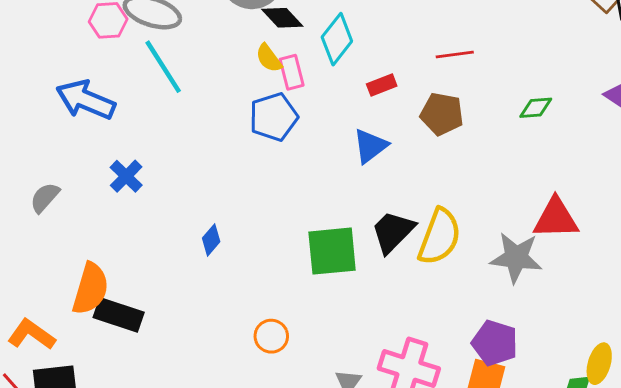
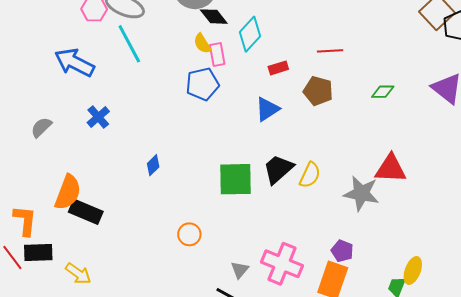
yellow semicircle: (439, 237) -> (310, 175), size x0.7
orange L-shape: (31, 334) -> (25, 221), turned 56
purple pentagon: (495, 343) -> (342, 251), size x0.7

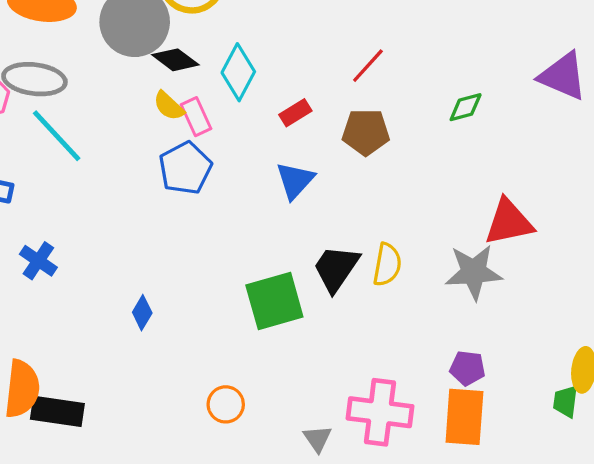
red line: (330, 51) -> (368, 66), turned -30

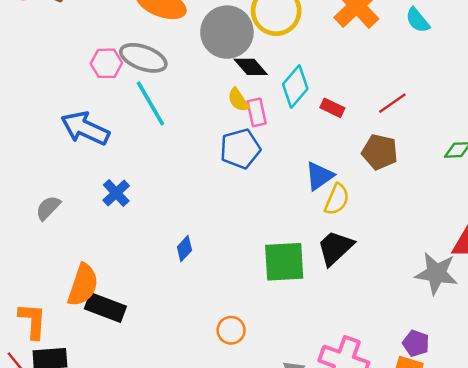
red rectangle: (295, 113) -> (332, 108), moved, turned 45
yellow semicircle: (387, 265) -> (337, 199), moved

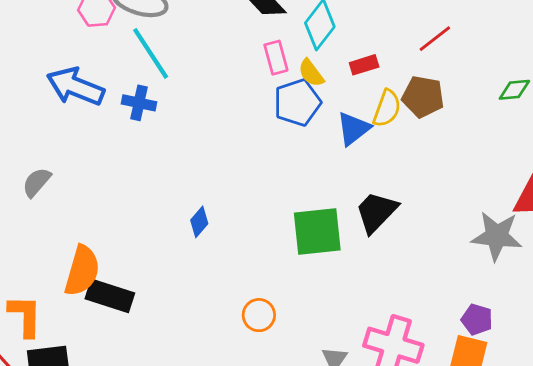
yellow semicircle: (238, 100) -> (311, 73), moved
red rectangle: (332, 108) -> (364, 65), moved, turned -40
blue pentagon: (240, 149) -> (297, 102), moved
blue cross: (116, 193) -> (139, 103), moved, turned -32
yellow semicircle: (337, 199) -> (387, 108), moved

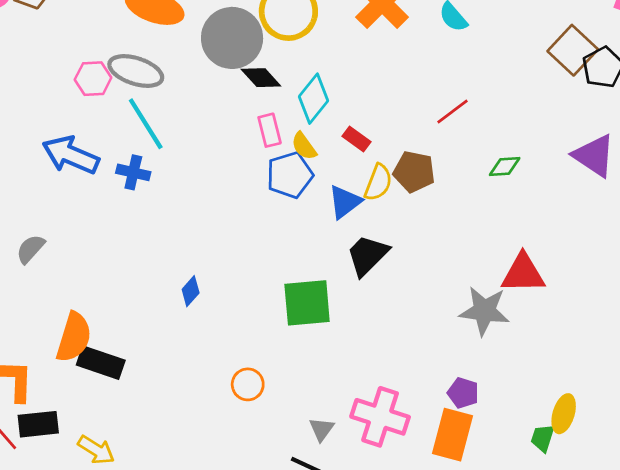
red line: (435, 39) -> (452, 112), moved
red rectangle: (364, 65) -> (357, 139), turned 52
black trapezoid: (376, 212) -> (367, 255), moved

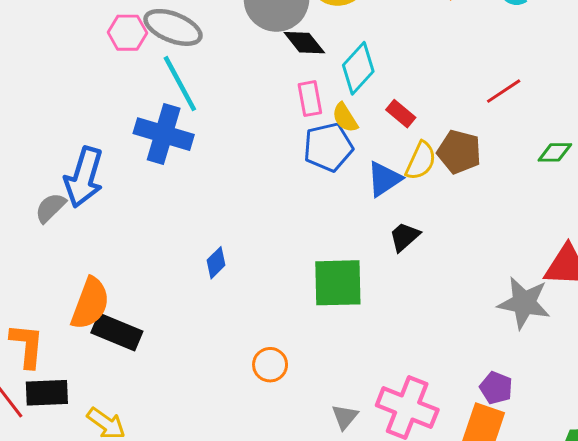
blue arrow: (71, 155) -> (84, 177), moved, turned -100
blue cross: (133, 172) -> (164, 134), size x1.6
black trapezoid: (367, 255) -> (404, 237), size x0.7

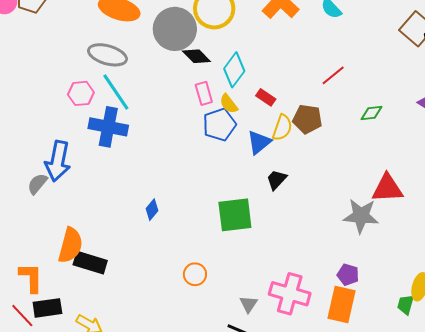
pink hexagon: (128, 33) -> (81, 93), moved

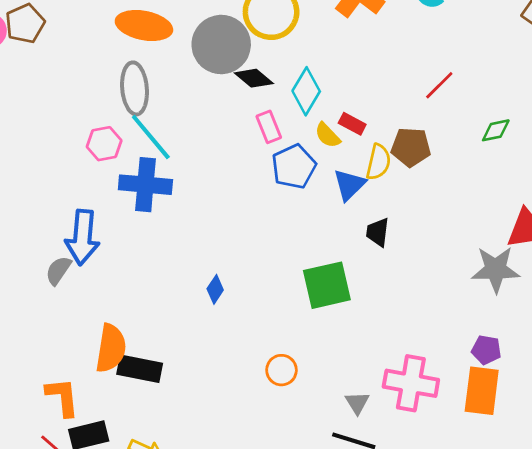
gray ellipse: (107, 55) -> (135, 88), turned 75
yellow semicircle: (229, 104) -> (328, 135), moved
black trapezoid: (276, 180) -> (378, 232), turned -30

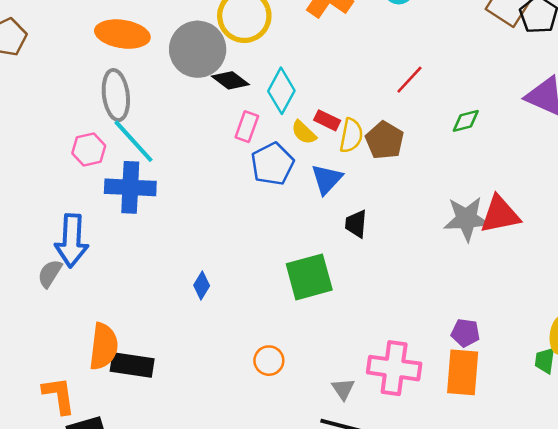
pink rectangle: (269, 127) -> (247, 127), turned 44
brown pentagon: (411, 147) -> (385, 140), turned 30
yellow semicircle: (378, 162) -> (351, 136), moved
gray star: (496, 269) -> (467, 219), moved

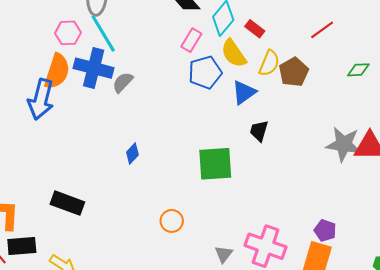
red rectangle: (327, 120) -> (255, 29), moved
yellow semicircle: (304, 132) -> (234, 53), size x1.4
gray semicircle: (50, 274) -> (123, 82), moved
orange semicircle: (104, 346) -> (57, 71), moved

